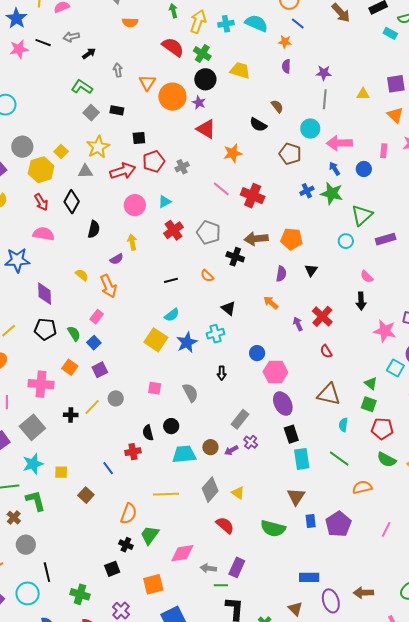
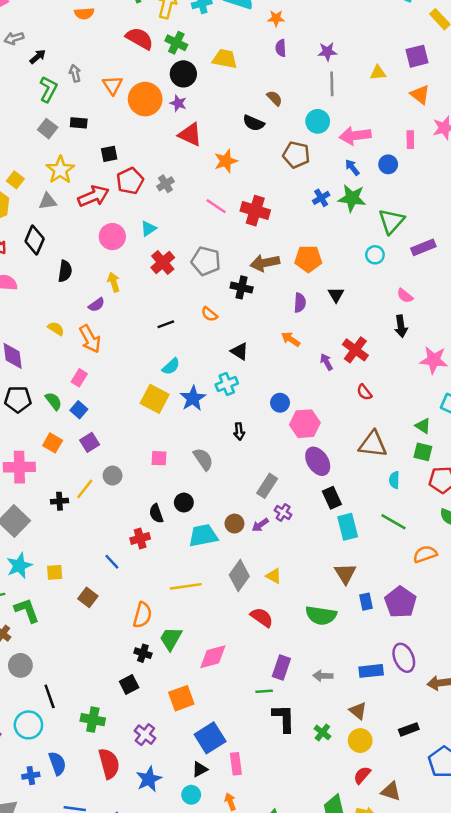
green L-shape: (82, 87) -> (48, 89), moved, turned 90
gray arrow: (208, 568) -> (323, 676), moved
purple ellipse: (331, 601) -> (404, 658), moved

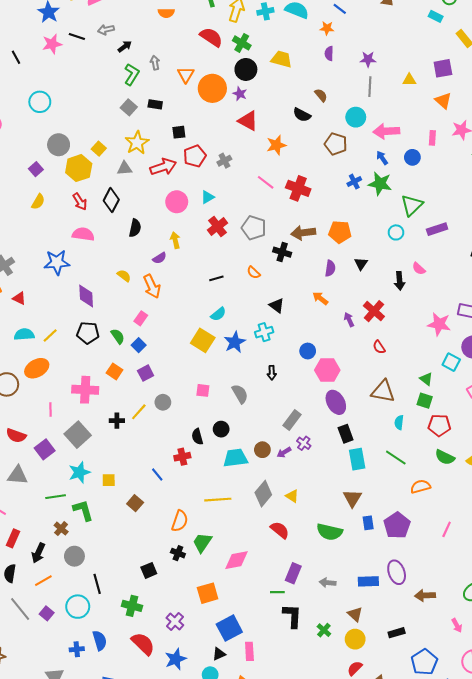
black arrow: (401, 326) -> (400, 281), moved
black square: (129, 684) -> (149, 570), moved
red semicircle: (109, 764) -> (143, 644), turned -35

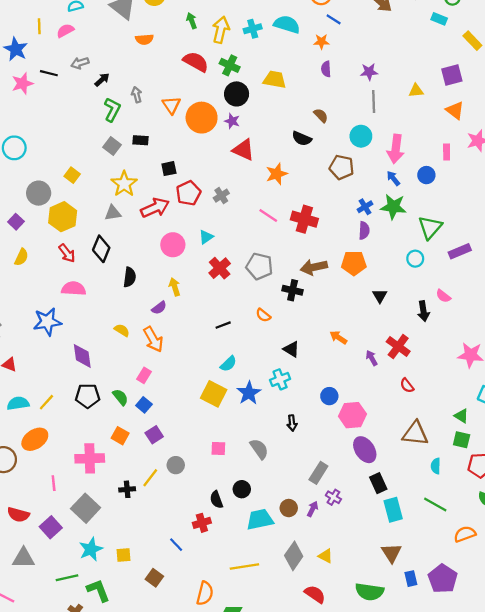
pink arrow: (386, 131) -> (396, 149), turned -75
yellow square: (99, 149) -> (72, 175), moved
purple semicircle: (330, 268) -> (364, 231), moved
purple arrow: (284, 452) -> (313, 509), turned 152

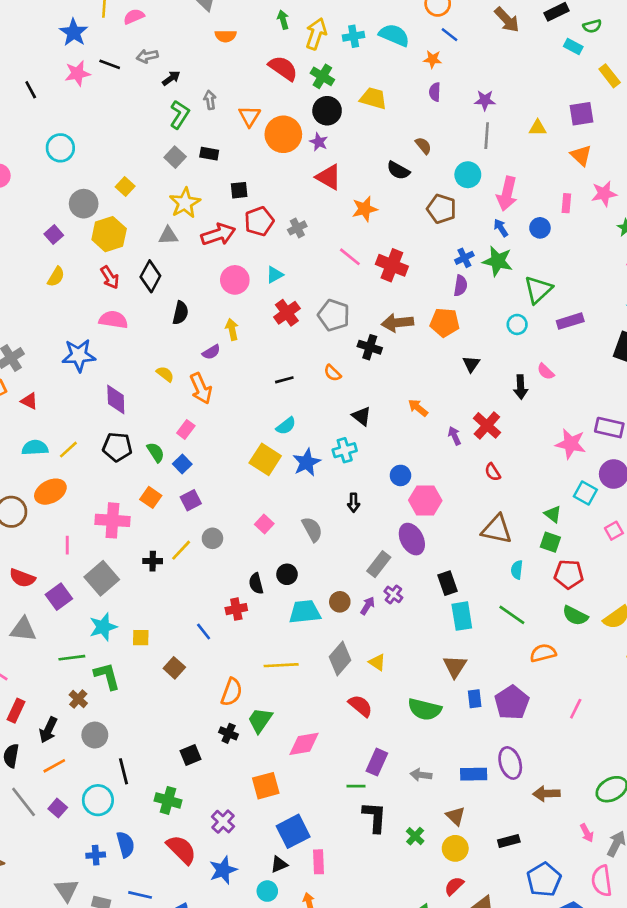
pink square: (218, 449) -> (264, 524), turned 35
purple ellipse: (365, 450) -> (412, 539), moved

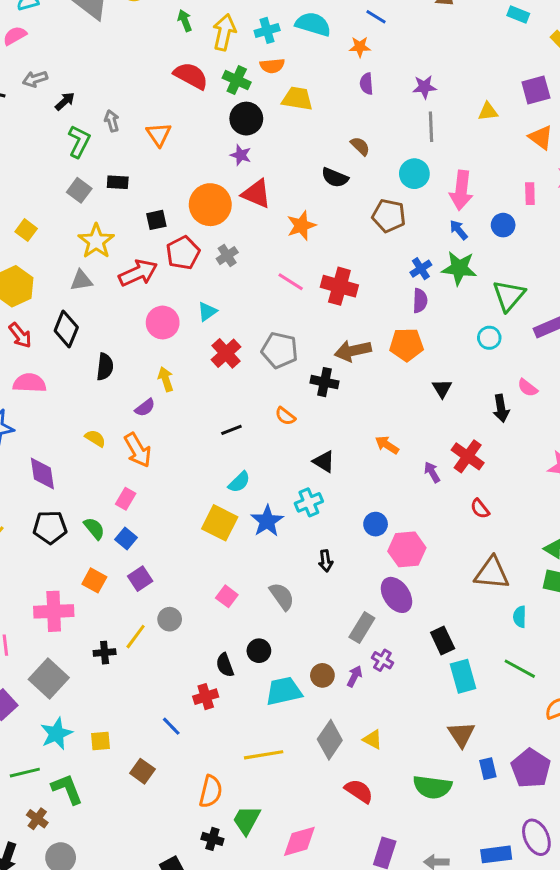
orange semicircle: (226, 36) -> (272, 66), moved
orange circle: (283, 134) -> (210, 205), moved

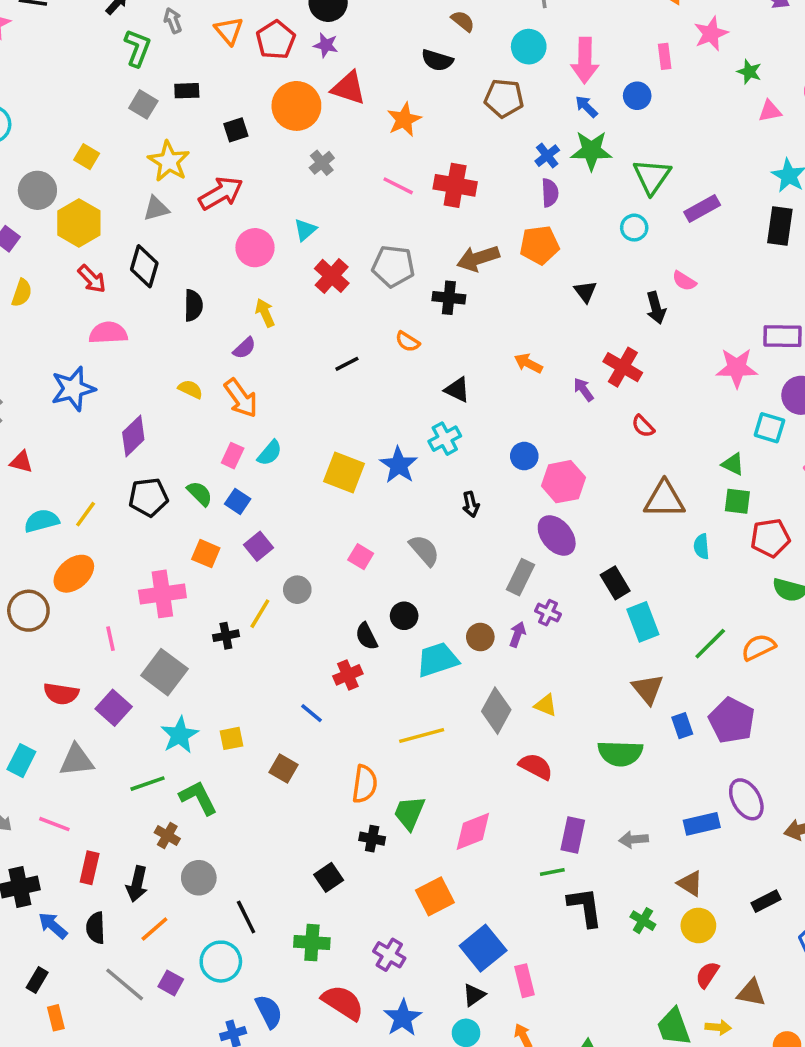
red pentagon: (183, 253) -> (276, 40), moved
purple diamond: (42, 474) -> (133, 436), turned 60
cyan semicircle: (239, 482) -> (270, 453), moved
green line: (520, 669) -> (710, 644), moved, turned -68

